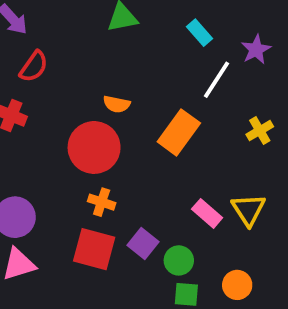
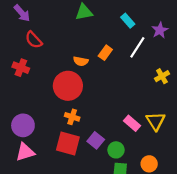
red semicircle: (34, 67) -> (34, 40), turned 102
orange rectangle: (179, 132) -> (105, 53), moved, size x0.6

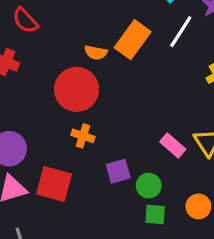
orange rectangle: (105, 53) -> (133, 40), size x1.6
purple square: (96, 140) -> (118, 171), turned 35
red square: (68, 144) -> (54, 184), moved

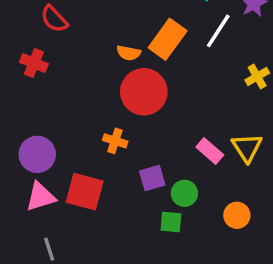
red circle: (77, 89) -> (144, 92), moved
green square: (155, 214) -> (171, 222), moved

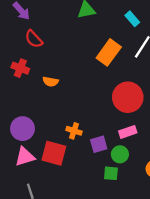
orange semicircle: (129, 53) -> (51, 82), moved
red circle: (144, 92) -> (128, 97), moved
orange cross: (115, 141) -> (74, 131), moved
pink rectangle: (210, 151) -> (128, 132), moved, turned -60

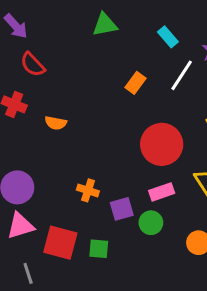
orange rectangle: (109, 52) -> (136, 83), size x0.6
red square: (54, 153) -> (60, 243), moved
green square: (111, 173) -> (99, 249), moved

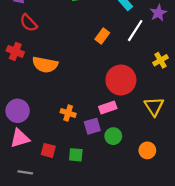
orange semicircle: (56, 123) -> (45, 65), size x1.6
pink rectangle: (162, 192) -> (108, 107), moved
red square: (60, 243) -> (48, 150), size x0.6
gray line: (28, 273) -> (25, 172), turned -64

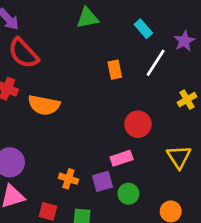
red semicircle: (29, 23) -> (23, 53), size x1.4
orange rectangle: (102, 36) -> (115, 70), turned -48
red circle: (121, 80) -> (138, 124), size x0.7
orange cross: (68, 113) -> (68, 179), moved

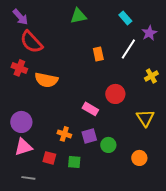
cyan rectangle: (143, 29) -> (125, 18), moved
pink rectangle: (122, 158) -> (90, 109), moved, turned 49

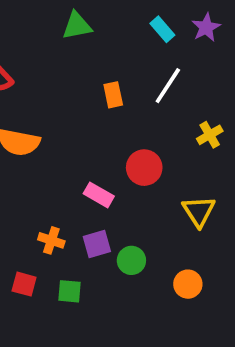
purple star: (149, 33) -> (206, 27), moved

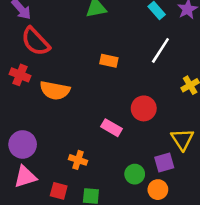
orange rectangle: (113, 95) -> (109, 61), moved, turned -66
purple square: (97, 244) -> (164, 163), moved
orange circle: (188, 284) -> (158, 190), moved

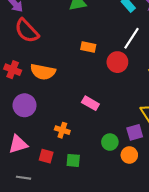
red cross: (20, 75) -> (13, 70), moved
red circle: (144, 108) -> (117, 62), moved
purple circle: (23, 144) -> (25, 105), moved

